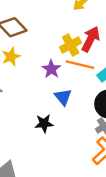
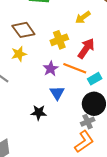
yellow cross: (71, 45) -> (59, 40), moved

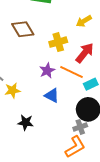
yellow star: (19, 54) -> (12, 90), moved
blue triangle: (57, 93) -> (52, 96), turned -35
black star: (39, 113) -> (26, 122), moved

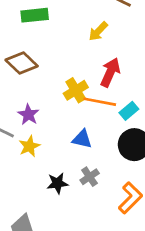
yellow cross: (58, 42) -> (76, 90), moved
purple star: (47, 71) -> (28, 115), moved
gray cross: (80, 127) -> (90, 177), moved

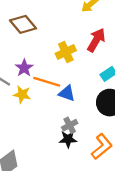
orange line: (100, 102) -> (47, 82), moved
yellow star: (29, 146) -> (22, 94), turned 30
black star: (57, 183) -> (68, 139), moved

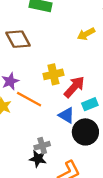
red arrow: (96, 40) -> (74, 87), moved
blue triangle: (67, 93) -> (66, 115), moved

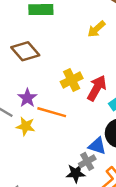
blue triangle: (66, 115) -> (97, 146), moved
gray cross: (42, 146) -> (87, 161), moved

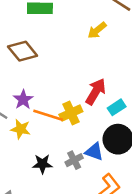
yellow cross: (72, 80) -> (71, 113), moved
gray cross: (87, 161) -> (74, 160), moved
black star: (76, 173) -> (42, 164), moved

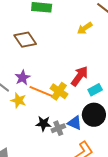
yellow cross: (71, 113) -> (59, 91), turned -36
black star: (42, 164) -> (43, 124), moved

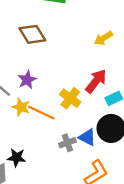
yellow arrow: (85, 28) -> (103, 38), moved
orange line: (41, 91) -> (41, 113), moved
black star: (43, 124) -> (17, 158), moved

